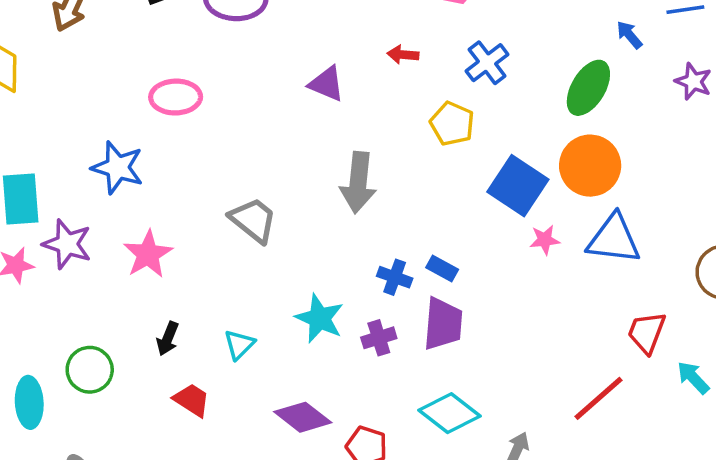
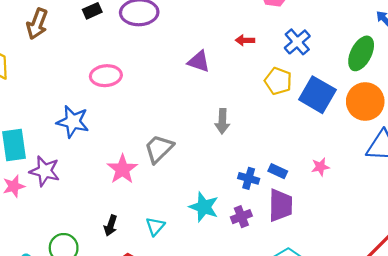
gray arrow: (358, 182) -> (222, 121), size x0.7
blue square: (518, 186) -> (317, 95), moved
gray trapezoid: (253, 220) -> (159, 149), turned -80
pink star: (545, 240) -> (320, 167), moved
pink star: (148, 254) -> (122, 169), moved

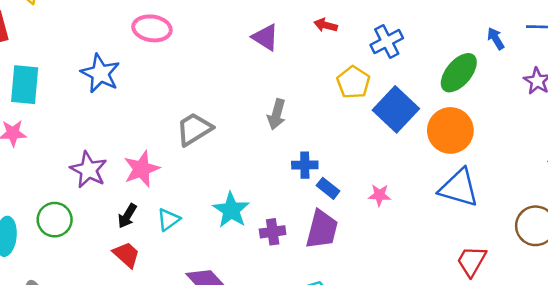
pink star: (122, 169) -> (142, 169), moved
purple star: (45, 171) -> (88, 170), moved
blue cross: (249, 178) -> (305, 165), moved, turned -30
black arrow: (111, 226) -> (127, 216), moved

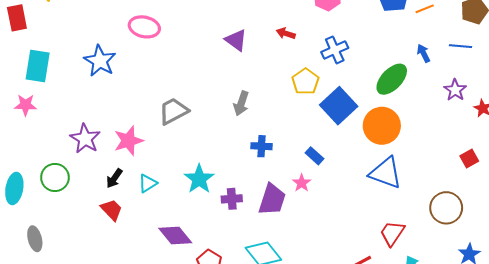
blue rectangle: (328, 188) -> (314, 156), moved
pink star: (379, 195) -> (302, 183), moved, turned 30

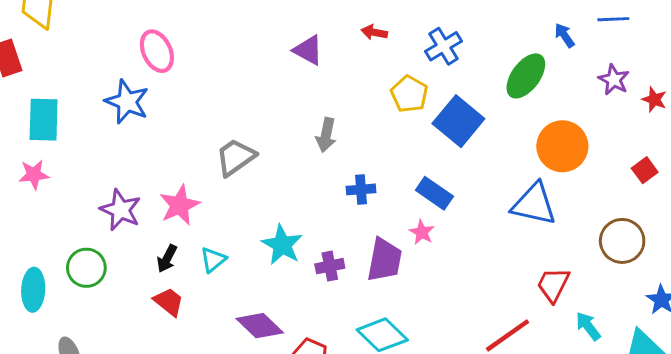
pink ellipse: (144, 27) -> (157, 51), moved, turned 60
orange circle: (382, 126) -> (562, 146), moved
blue rectangle: (314, 156) -> (434, 193), size x1.4

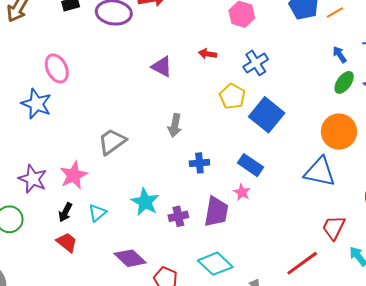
green ellipse: (526, 76) -> (344, 82), moved, size x0.7

